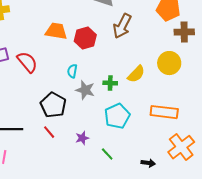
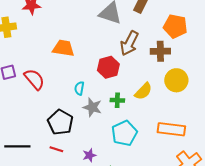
brown cross: (184, 32) -> (160, 51), moved
red hexagon: (85, 38) -> (108, 67), moved
red line: (49, 132) -> (56, 149), turned -32

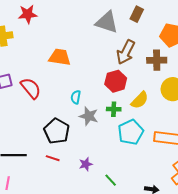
red hexagon: (108, 67) -> (116, 81), moved
cyan pentagon: (124, 133) -> (131, 132), moved

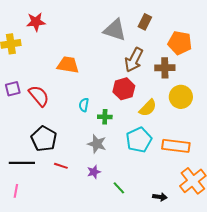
green cross: (114, 109) -> (105, 117), moved
gray star: (89, 116) -> (97, 144), moved
black pentagon: (57, 131) -> (44, 139), moved

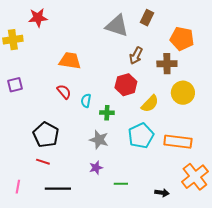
brown arrow: (134, 60) -> (136, 56), size x0.7
red semicircle: (39, 96) -> (64, 92), moved, size x0.7
black line: (22, 163) -> (58, 189), moved
red line: (61, 166) -> (43, 162), moved
green line: (119, 188) -> (121, 184), turned -48

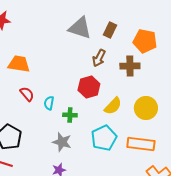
brown rectangle: (147, 18) -> (110, 30), moved
orange trapezoid: (70, 61) -> (19, 64), moved
yellow circle: (183, 93) -> (146, 108), moved

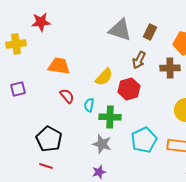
yellow semicircle: (113, 106) -> (104, 77), moved
green cross: (70, 115) -> (110, 117), size x1.5

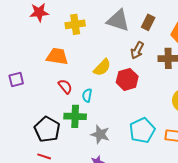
yellow cross: (16, 44) -> (75, 24), moved
green cross: (110, 117) -> (75, 116), moved

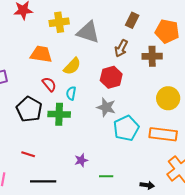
gray triangle: (118, 20) -> (88, 32), moved
yellow semicircle: (102, 67) -> (72, 66), moved
black pentagon: (47, 129) -> (29, 109), moved
gray star: (100, 134) -> (106, 107), moved

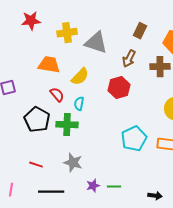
gray star: (106, 107) -> (73, 163), moved
purple star: (81, 160) -> (93, 186), moved

